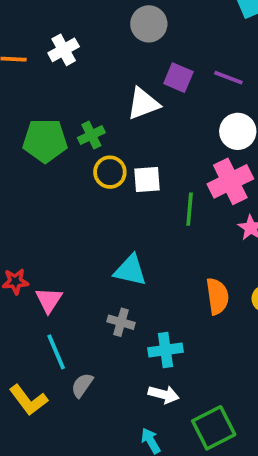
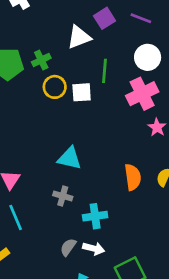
purple square: (178, 78) -> (104, 18), turned 35
green line: (190, 209) -> (104, 71), moved
gray semicircle: (82, 385) -> (68, 247), moved

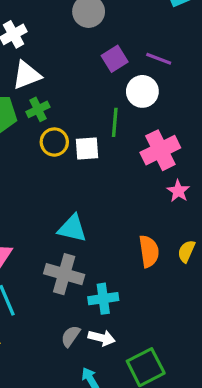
white triangle: (79, 37) -> (27, 75), moved
white circle: (148, 57) -> (142, 91), moved
gray cross: (63, 196) -> (64, 274), size x1.6

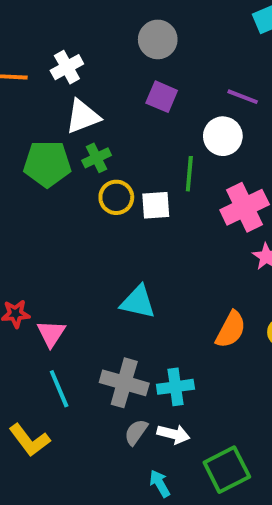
purple square: (115, 59) -> (162, 97), moved, turned -35
orange semicircle: (149, 251) -> (231, 330), turned 36
gray cross: (64, 274) -> (124, 383), moved

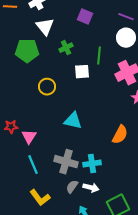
white triangle: (83, 116) -> (45, 27), turned -48
white circle: (223, 136) -> (126, 38), moved
green cross: (97, 158) -> (66, 48), moved
yellow circle: (116, 197) -> (47, 87), moved
yellow L-shape: (29, 440) -> (40, 198), moved

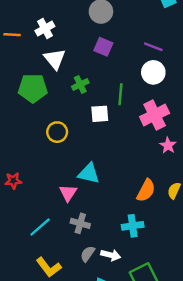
pink triangle: (29, 137) -> (68, 193), moved
gray cross: (66, 162) -> (80, 223), size x0.7
cyan cross: (92, 164) -> (133, 226), moved
cyan line: (33, 165) -> (40, 227), turned 72

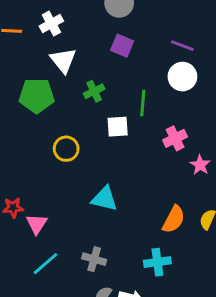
pink cross: (155, 115) -> (175, 138), moved, size x0.7
pink triangle: (68, 193) -> (37, 224), moved

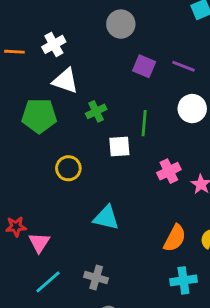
purple square: (122, 46) -> (144, 66), moved
white triangle: (63, 60) -> (65, 81), turned -32
white circle: (182, 77) -> (192, 109), moved
pink cross: (175, 138) -> (169, 171), moved
cyan cross: (157, 262) -> (183, 280), moved

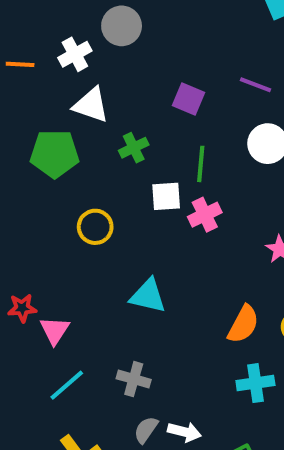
gray circle: (121, 24) -> (122, 26), moved
purple square: (144, 66) -> (189, 99), moved
pink cross: (169, 171) -> (205, 215), moved

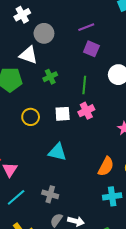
gray circle: (122, 26) -> (44, 33), moved
white cross: (75, 54) -> (22, 15), moved
purple line: (255, 85) -> (86, 27), moved, turned -42
purple square: (189, 99) -> (91, 49), moved
white square: (166, 196) -> (63, 114), moved

